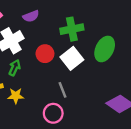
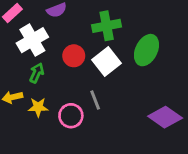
pink circle: (53, 113) -> (71, 116), moved

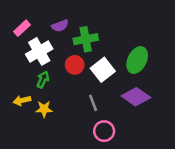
green cross: (107, 26) -> (86, 39), moved
pink circle: (71, 116) -> (104, 131), moved
purple diamond: (165, 117) -> (136, 97), moved

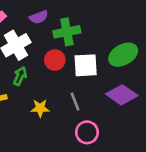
green ellipse: (137, 60) -> (123, 55), turned 35
white square: (103, 70) -> (86, 65), turned 35
yellow star: (44, 109) -> (40, 108), moved

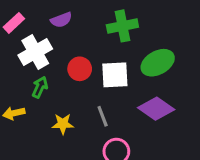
green cross: (67, 32) -> (122, 26), moved

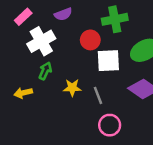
red circle: (80, 69) -> (90, 40), moved
yellow star: (63, 124) -> (72, 88), moved

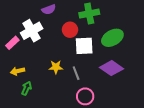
pink rectangle: (23, 17) -> (12, 43), moved
green arrow: (45, 71) -> (27, 88), moved

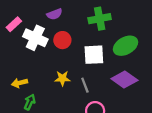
red circle: (70, 30) -> (62, 40), moved
white cross: (32, 31) -> (35, 38), turned -35
pink rectangle: (12, 43) -> (14, 24), moved

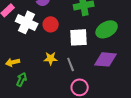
purple diamond: (124, 80) -> (106, 59), turned -30

